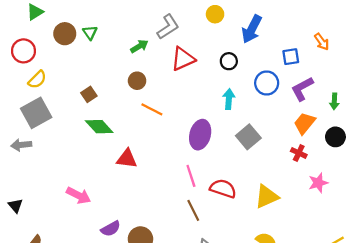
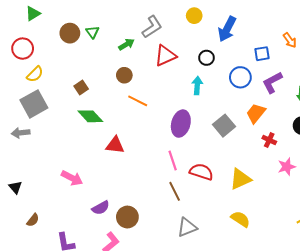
green triangle: (90, 33) -> (92, 32), moved
brown circle: (65, 34) -> (70, 33), moved
cyan arrow: (229, 99) -> (197, 86), moved
orange trapezoid: (304, 123) -> (256, 113), moved

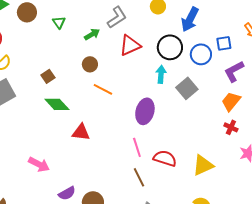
brown circle: (70, 33) -> (27, 12), moved
black circle: (207, 58) -> (170, 47), size x1.6
blue circle: (240, 77) -> (201, 54), moved
orange trapezoid: (256, 113) -> (231, 101), moved
gray square: (224, 126) -> (187, 88), moved

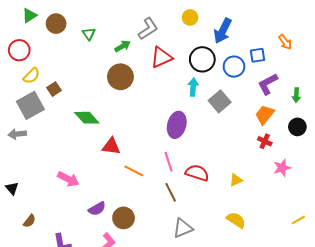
brown circle: (90, 64) -> (120, 77), size x1.6
brown square: (48, 76) -> (54, 89), moved
orange line: (103, 89) -> (134, 171), moved
yellow triangle: (203, 165) -> (236, 180), size x0.6

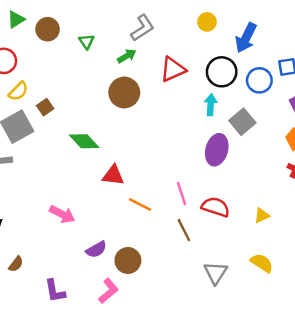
gray L-shape: (148, 29) -> (142, 28), moved
purple ellipse: (177, 125) -> (217, 150), moved
gray triangle: (183, 228) -> (216, 273), moved, turned -35

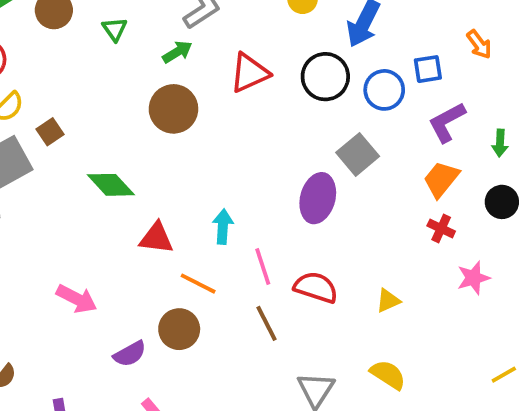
cyan arrow: (211, 105) -> (223, 227), moved
brown circle: (128, 260) -> (179, 329), moved

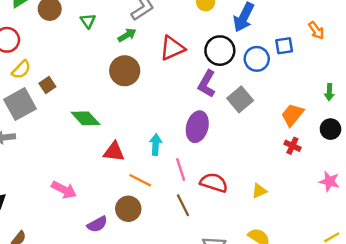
purple L-shape: (447, 122) -> (207, 84), moved, turned -32
purple ellipse: (318, 198) -> (197, 127), moved
pink star: (473, 278) -> (329, 181), moved, turned 30

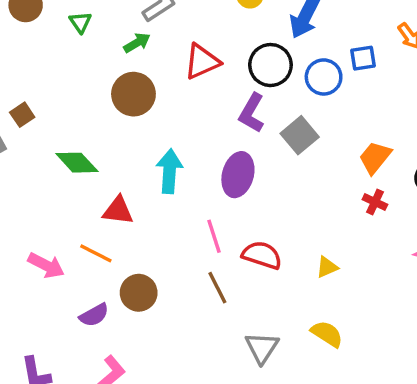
cyan arrow: (156, 145) -> (169, 171), moved, size x1.4
orange line: (140, 180) -> (96, 253), moved

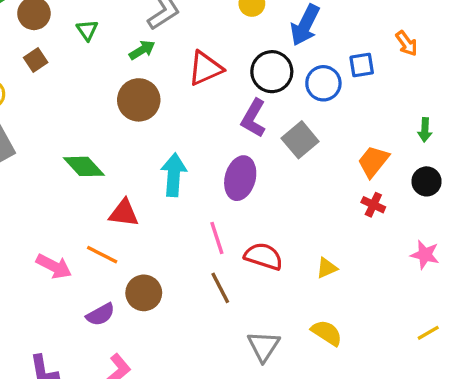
brown square: (22, 115) -> (36, 60), moved

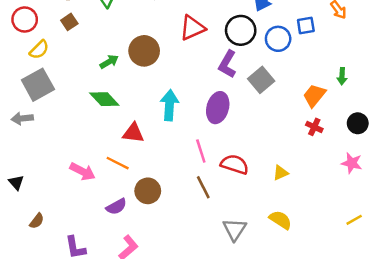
green arrow: (142, 50) -> (109, 62), moved
green arrow: (425, 130) -> (342, 76), moved
black circle: (427, 181) -> (358, 123), moved

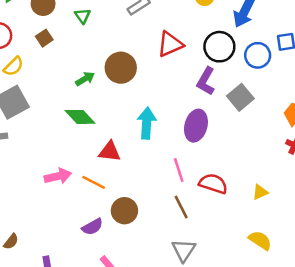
pink arrow: (83, 172) -> (58, 176), moved, turned -40
gray triangle: (235, 229) -> (184, 250), moved

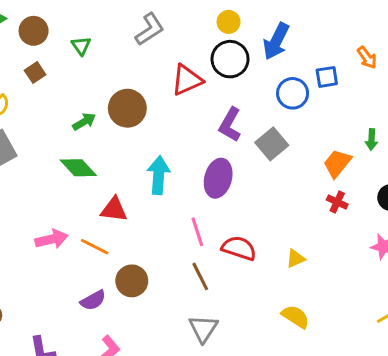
black circle: (219, 47) -> (230, 59), moved

